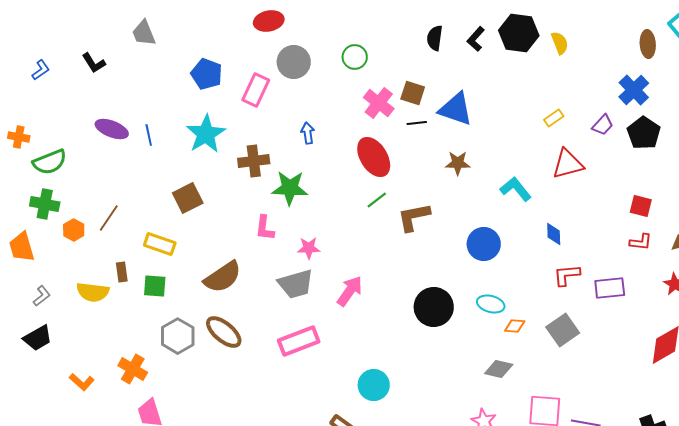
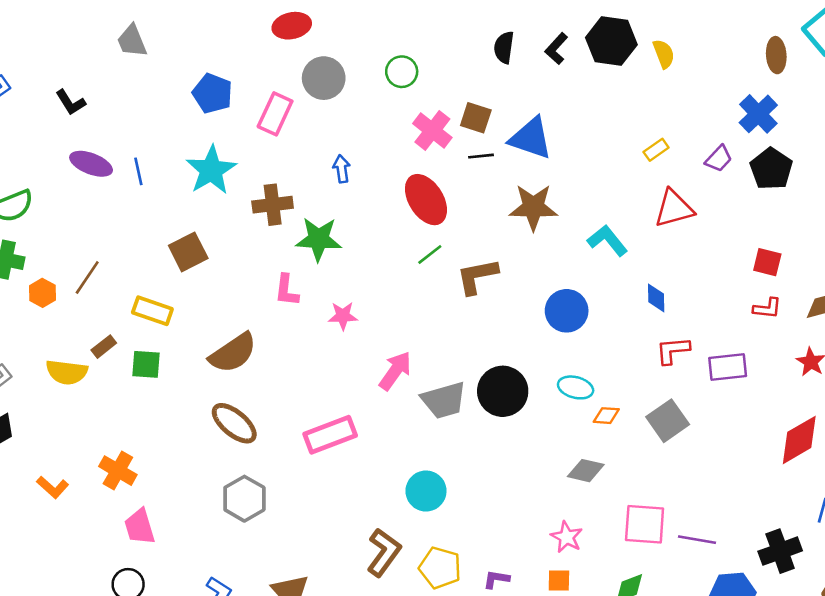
black L-shape: (94, 63) -> (71, 102), moved
brown star: (458, 163) -> (533, 207), size x1.5
brown rectangle: (122, 272) -> (104, 347), turned 60
gray trapezoid: (296, 284) -> (444, 400), moved
gray hexagon: (178, 336) -> (244, 499), moved

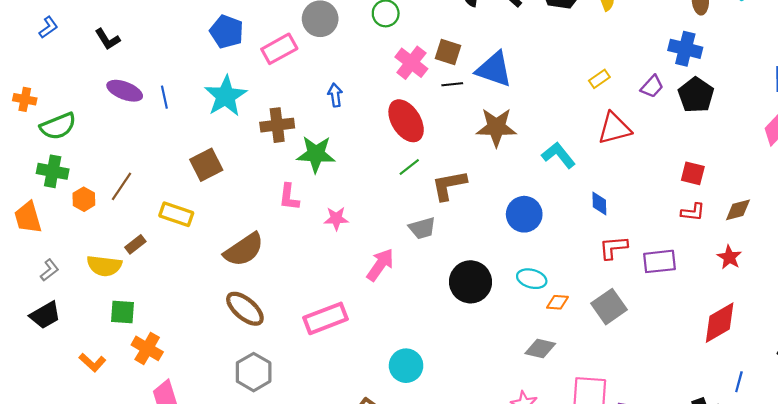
pink rectangle: (275, 114) -> (279, 49), turned 36
blue cross: (758, 114) -> (685, 49), turned -32
green square: (146, 364) -> (123, 312), moved
gray trapezoid: (444, 400) -> (422, 228), moved, size x0.7

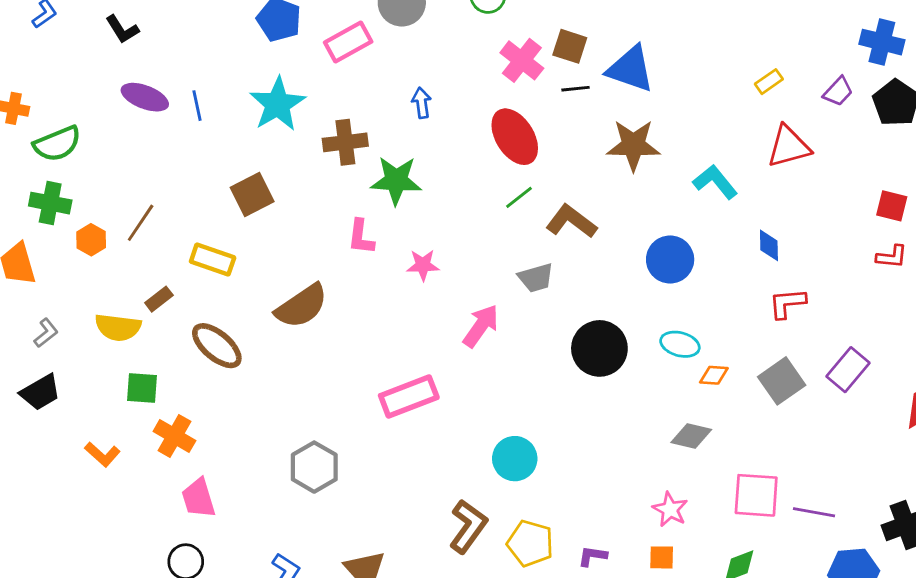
brown L-shape: (449, 185) -> (571, 221), turned 48
purple rectangle: (660, 261) -> (848, 370), moved, turned -44
brown ellipse: (245, 309) -> (217, 346), moved

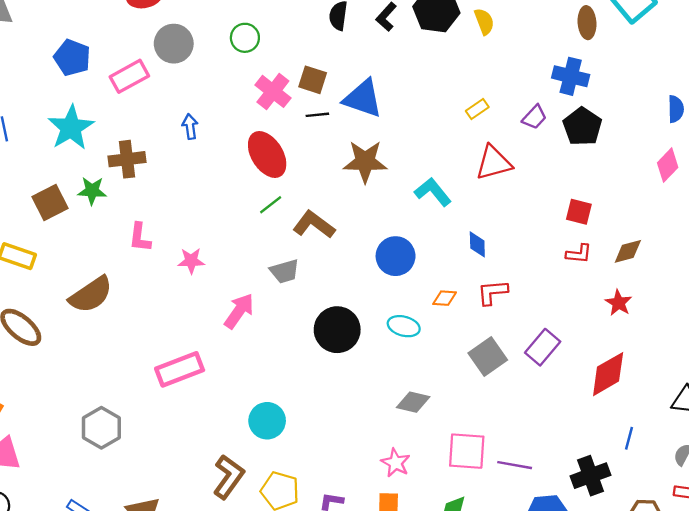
green star: (396, 180) -> (92, 191), moved, size x0.7
orange diamond: (714, 375) -> (445, 298), moved

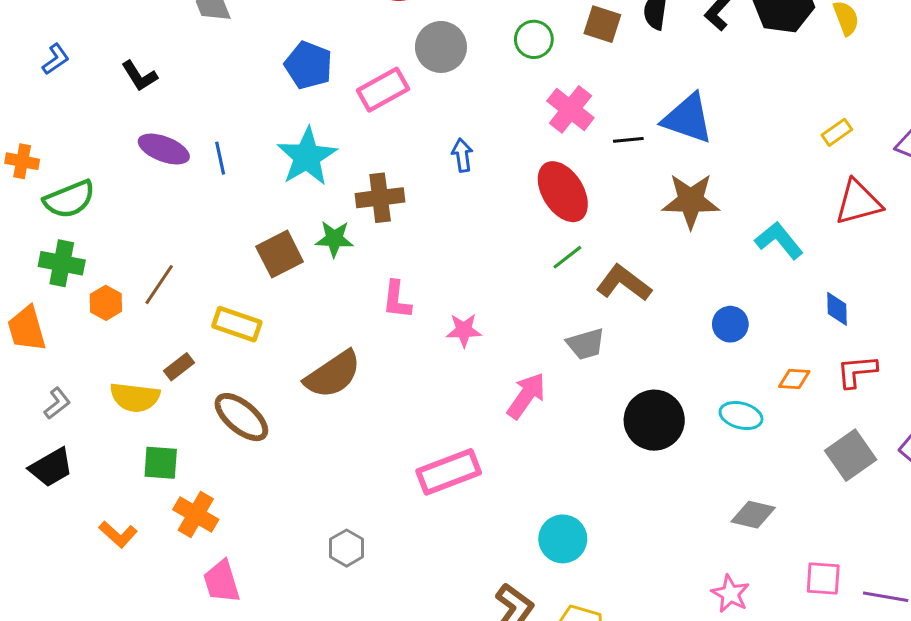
brown square: (313, 80) -> (602, 24), moved
blue circle: (396, 256) -> (730, 324), size x0.7
gray hexagon: (101, 428) -> (347, 548), size x0.7
pink square: (467, 451) -> (823, 579), size x0.7

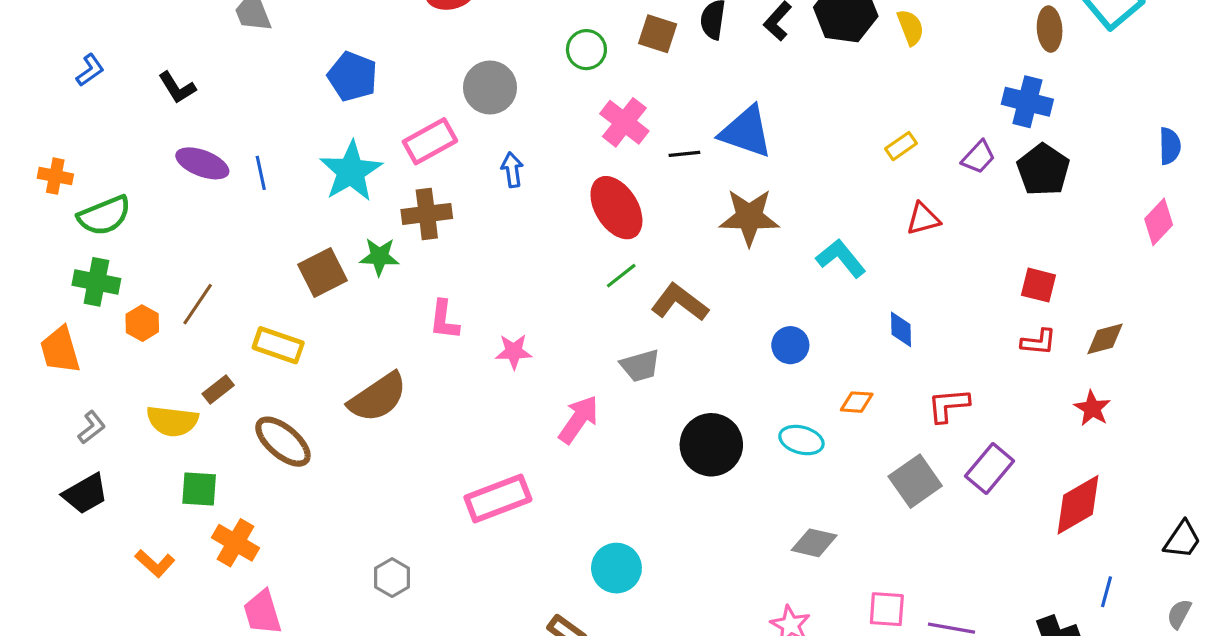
gray circle: (441, 47) -> (490, 88), moved
pink rectangle: (383, 90) -> (430, 141), moved
red triangle: (858, 202) -> (923, 219), size x0.7
red L-shape: (857, 371) -> (948, 405), moved

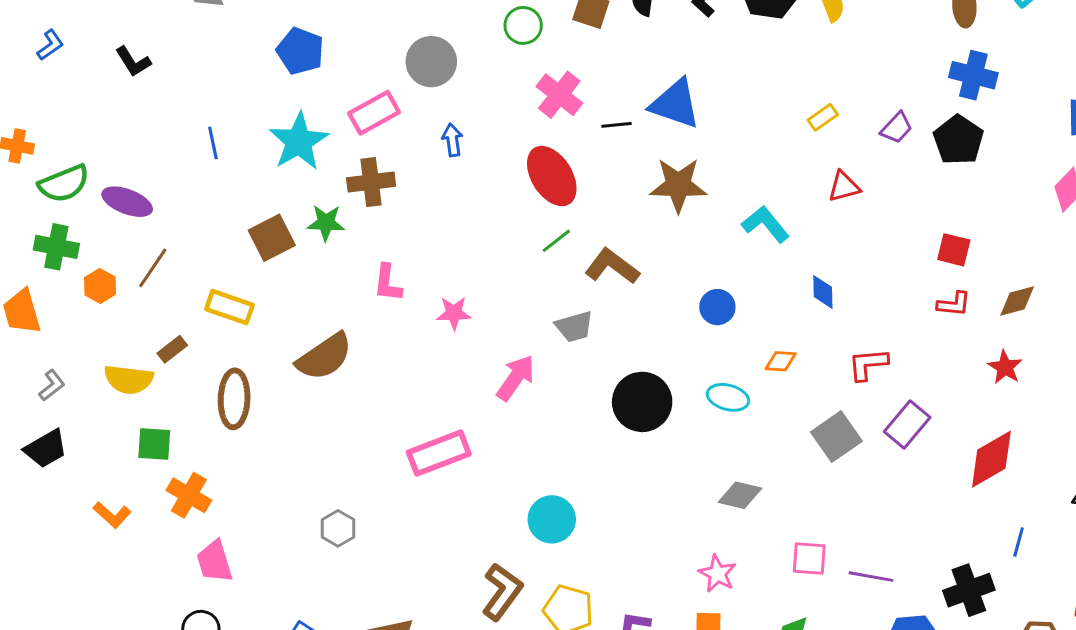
blue cross: (1027, 102) -> (973, 75), moved
purple ellipse: (202, 163) -> (127, 202), moved
brown ellipse: (283, 442) -> (234, 399), turned 52

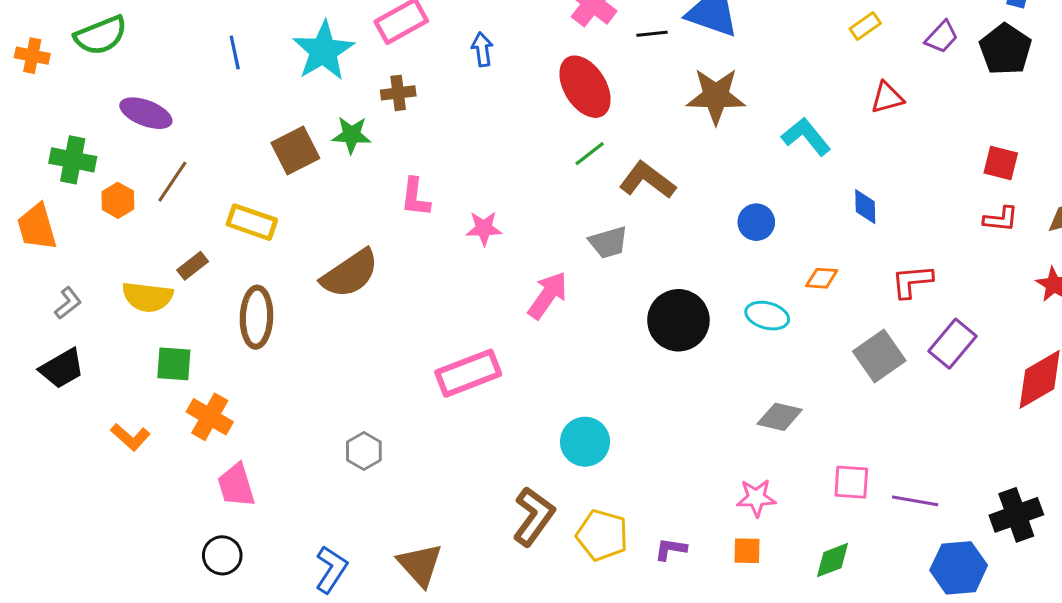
brown cross: (371, 182) -> (398, 93), size x0.7
green semicircle: (64, 184) -> (101, 35), moved
pink star: (717, 574) -> (756, 498), turned -30

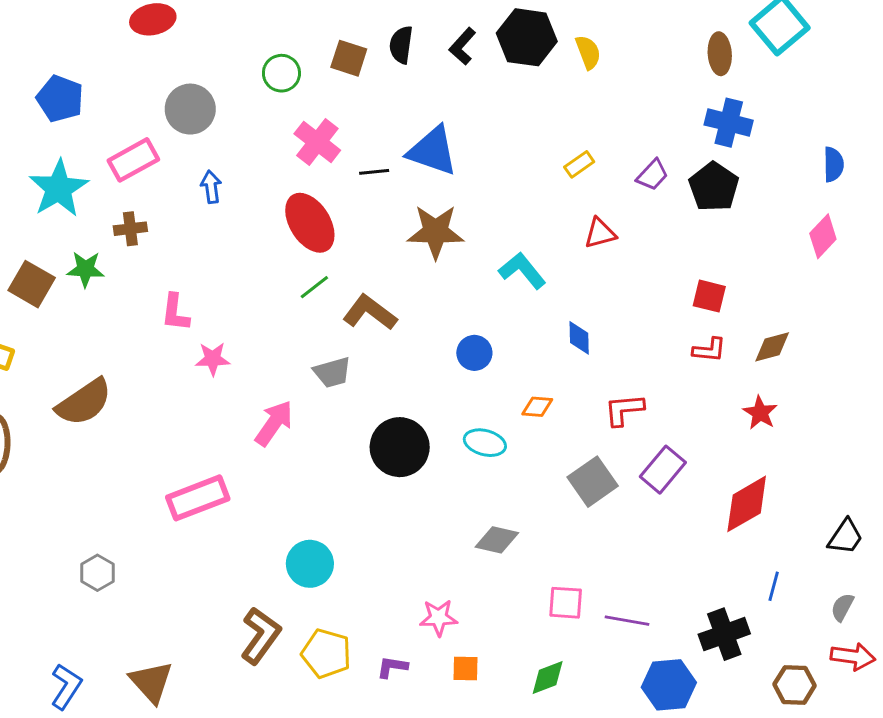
brown square: (295, 151) -> (32, 284), turned -33
pink L-shape: (415, 197) -> (175, 312), moved
pink star: (756, 498) -> (439, 618), moved

